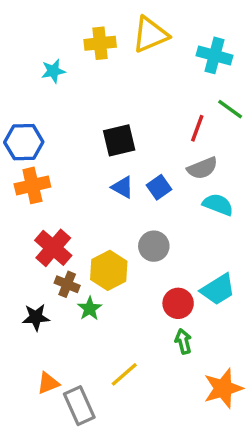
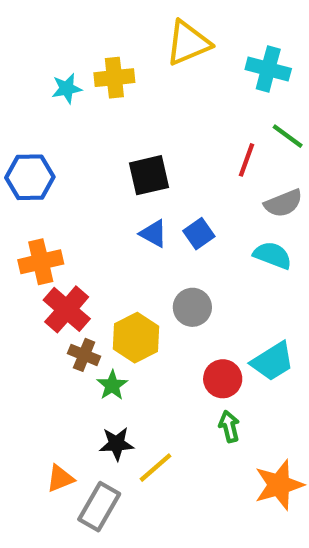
yellow cross: (100, 43) -> (114, 78), moved
gray semicircle: (202, 168) -> (283, 203), moved
orange cross: (32, 185) -> (41, 262), moved
black star: (36, 317) -> (117, 444), moved
gray rectangle: (79, 406) -> (99, 507), turned 54

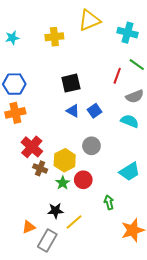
cyan star: (67, 88) -> (12, 38), moved
orange cross: (41, 262) -> (15, 113), moved
red circle: (223, 379) -> (83, 180), moved
green star: (112, 385) -> (63, 183), moved

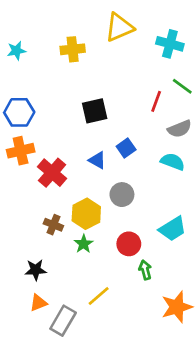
blue triangle: (73, 111) -> (97, 160), moved
red cross: (32, 147) -> (52, 173), moved
red circle: (83, 180) -> (129, 244), moved
black star: (55, 211) -> (36, 270), moved

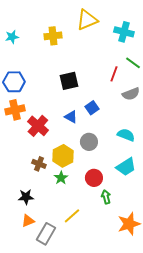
cyan semicircle: (173, 162) -> (126, 135), moved

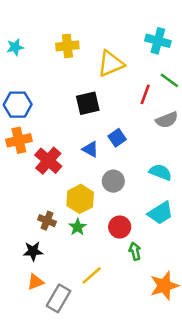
yellow triangle: (87, 20) -> (111, 64), moved
brown cross: (39, 164) -> (47, 221), moved

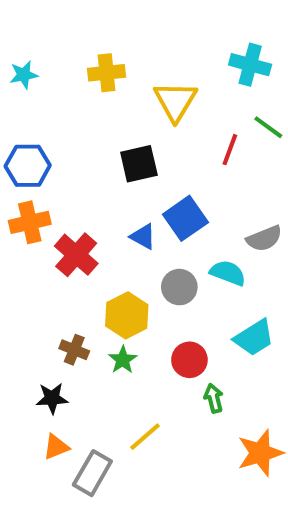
yellow triangle: (111, 64) -> (175, 101), turned -36
gray semicircle: (167, 120) -> (264, 239), moved
blue square: (117, 138) -> (185, 218), size x1.5
cyan semicircle: (160, 172) -> (228, 273), moved

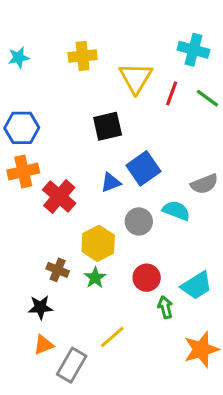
red line: (230, 150) -> (172, 93), moved
blue triangle: (143, 237) -> (111, 182), turned -50
cyan trapezoid: (254, 338) -> (197, 285), moved

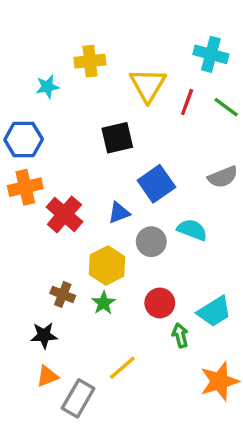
cyan star: (19, 58) -> (47, 87), moved
blue triangle: (111, 182) -> (119, 213), moved
gray semicircle: (204, 184) -> (223, 177), moved

